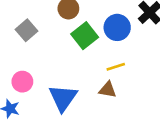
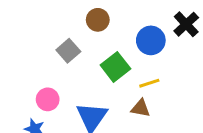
gray square: (26, 30) -> (68, 51), moved
green square: (85, 36) -> (115, 67), moved

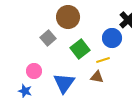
brown circle: (98, 20) -> (68, 17), size x1.5
blue circle: (151, 40) -> (112, 38), moved

